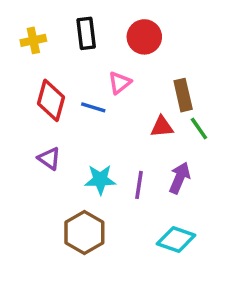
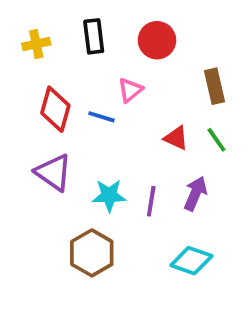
brown rectangle: (183, 95) -> (214, 86), moved
red triangle: (162, 127) -> (176, 138), turned 30
purple triangle: (49, 158) -> (53, 172), size x1.5

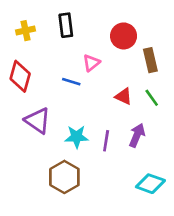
red circle: (157, 40) -> (124, 36), moved
red diamond: (55, 109) -> (20, 76), moved
cyan diamond: (191, 261) -> (150, 184), moved

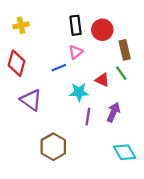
black rectangle: (66, 25) -> (76, 25), moved
blue line: (71, 82) -> (59, 68), turned -40
green line: (152, 98) -> (121, 73), moved
cyan star: (77, 137) -> (79, 92), moved
cyan diamond: (150, 184) -> (125, 152), turned 40

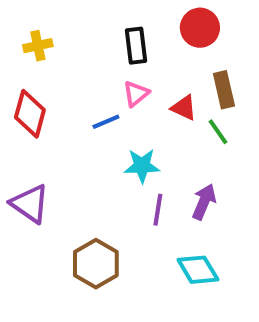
red circle: (102, 30) -> (200, 28), moved
red triangle: (102, 80) -> (184, 108), moved
purple triangle: (31, 100) -> (30, 204), moved
cyan diamond: (125, 152) -> (198, 270), moved

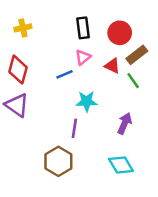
red circle: (200, 28) -> (120, 33), moved
brown rectangle: (224, 90) -> (137, 55), turned 65
purple triangle: (30, 204) -> (17, 105), moved
purple line: (158, 210) -> (74, 128), moved

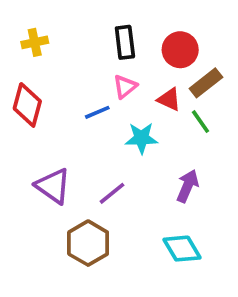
cyan star: (87, 101) -> (141, 138), moved
purple triangle: (17, 105) -> (53, 186), moved
purple line: (74, 128) -> (112, 193), turned 42

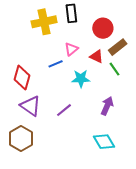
yellow cross: (35, 42) -> (44, 22), moved, size x1.6
black rectangle: (125, 42) -> (71, 13), moved
red diamond: (27, 105) -> (22, 78), moved
brown hexagon: (88, 243) -> (21, 138), moved

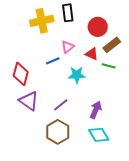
green line: (114, 69) -> (109, 66), turned -40
purple arrow: (107, 106) -> (96, 110), moved
brown hexagon: (21, 138) -> (58, 132), moved

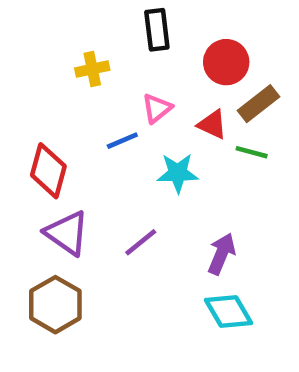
yellow cross: (42, 21) -> (92, 69), moved, size x0.6
brown hexagon: (58, 132) -> (55, 305), moved

